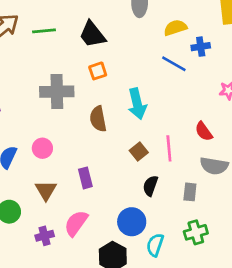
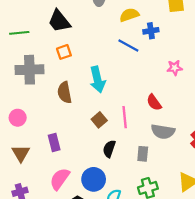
green line: (44, 31) -> (19, 33), moved
pink semicircle: (76, 223) -> (60, 179), moved

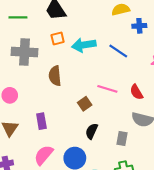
blue line: (128, 45) -> (118, 51), moved
cyan arrow: (97, 80) -> (84, 45), moved, turned 90
pink line: (125, 117) -> (107, 89), moved, turned -72

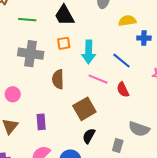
cyan arrow: (84, 45) -> (89, 52), turned -85
pink line: (107, 89) -> (98, 79), moved
red semicircle: (136, 92) -> (123, 90), moved
brown square: (85, 104) -> (84, 109), size x1.6

